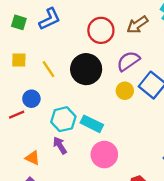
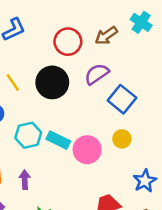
yellow circle: (125, 91) -> (122, 139), moved
purple arrow: (60, 145) -> (25, 180), moved, turned 30
pink circle: (104, 155) -> (87, 150), moved

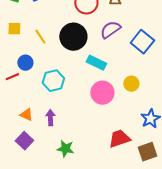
blue square: (122, 99) -> (142, 42), moved
cyan rectangle: (58, 140) -> (96, 63), moved

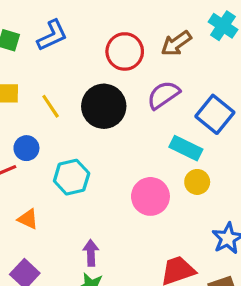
cyan rectangle: (96, 63) -> (186, 148), moved
orange triangle: (26, 115) -> (28, 219), moved
purple arrow: (50, 118) -> (91, 253), moved

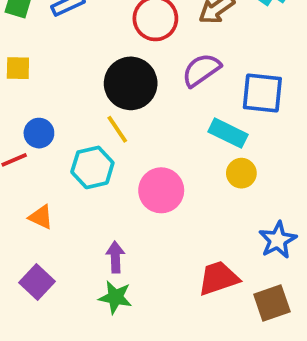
yellow line: (51, 106) -> (117, 129), moved
blue square: (215, 114) -> (262, 93), turned -33
pink circle: (150, 196) -> (161, 190), moved

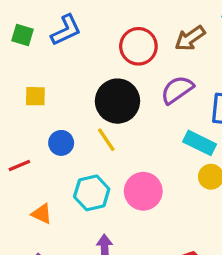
yellow square: (18, 68) -> (35, 96), moved
blue circle: (39, 133) -> (61, 143), moved
cyan hexagon: (92, 167) -> (92, 193), moved

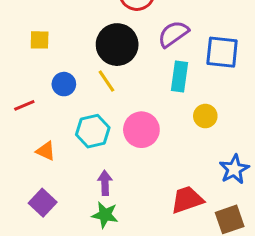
cyan rectangle: (200, 143) -> (179, 76), moved, turned 72

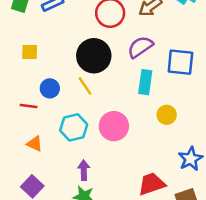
red line: (24, 105) -> (28, 106), moved, turned 30

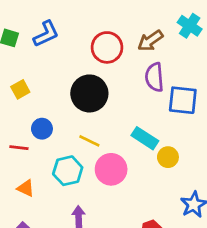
purple semicircle: (140, 47) -> (154, 77), moved, turned -60
yellow square: (30, 52) -> (20, 89), turned -30
cyan rectangle: (145, 82) -> (145, 138), moved, turned -65
yellow line: (85, 86) -> (89, 141), moved, turned -30

